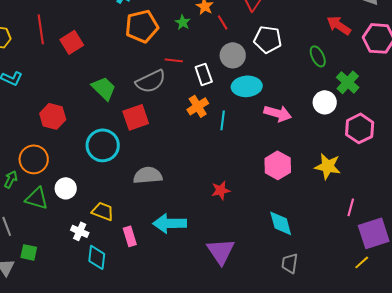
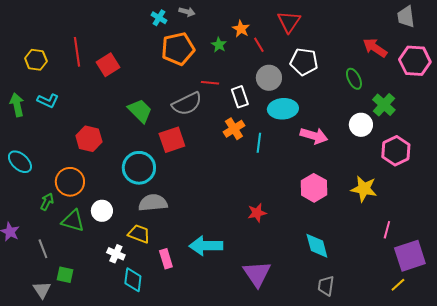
gray semicircle: (148, 175) -> (153, 203), moved

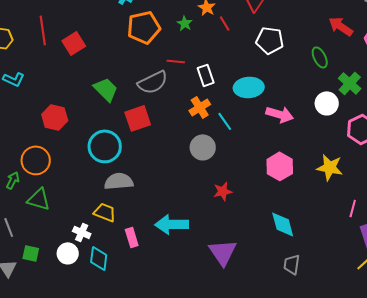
gray circle: (269, 78) -> (203, 147), moved
cyan line: (259, 143) -> (225, 121), turned -42
white circle: (102, 211) -> (68, 253), moved

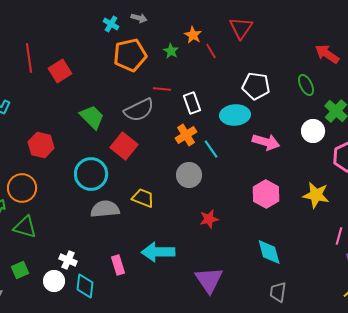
white pentagon: (270, 40) -> (256, 86), moved
red square: (138, 118) -> (124, 146), turned -32
yellow trapezoid: (105, 212) -> (143, 198), moved
green square: (31, 253) -> (20, 270), moved, turned -36

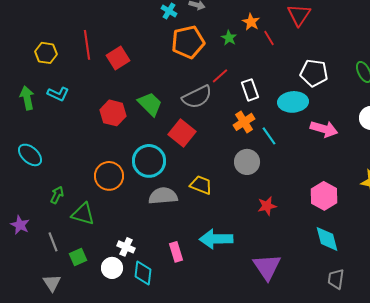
red line: (162, 89) -> (220, 76), turned -48
red hexagon: (41, 145) -> (113, 113), moved
orange circle: (22, 188) -> (109, 176), moved
pink hexagon: (266, 194) -> (324, 196), moved

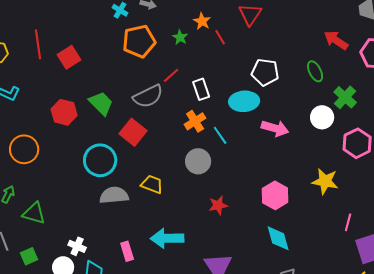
orange circle: (109, 176) -> (24, 149), moved

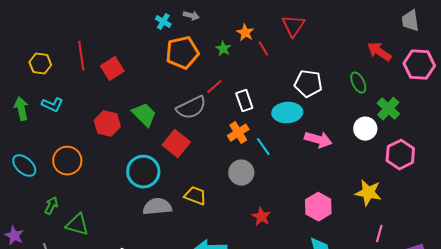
red star: (218, 205) -> (261, 217), turned -30
pink line: (348, 222) -> (379, 234), moved

